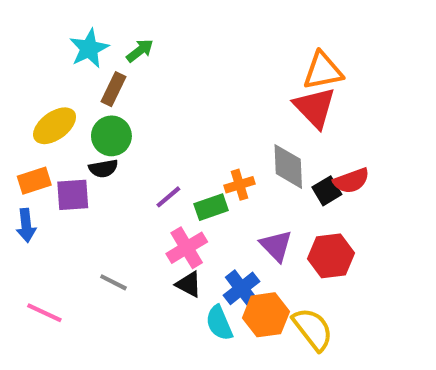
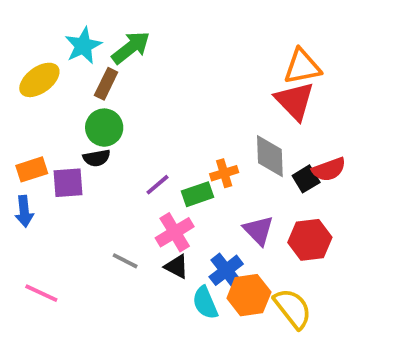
green arrow: (140, 51) -> (131, 48), size x1.5
yellow ellipse: (55, 126) -> (39, 80), moved
gray line: (113, 282) -> (125, 261), moved

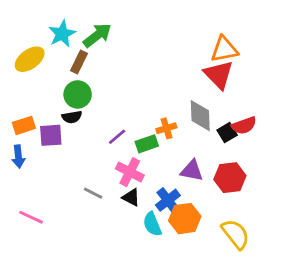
purple triangle: (258, 230) -> (192, 171), turned -35
pink cross: (175, 232) -> (130, 172), turned -32
yellow semicircle: (293, 308) -> (236, 234), moved

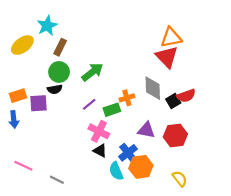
green arrow: (97, 35) -> (92, 72), moved
gray line: (93, 193) -> (57, 180), moved
yellow semicircle: (236, 234) -> (180, 179), size x0.7

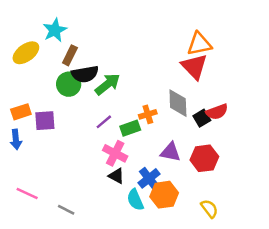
black semicircle: (55, 89) -> (85, 74), moved, size x1.5

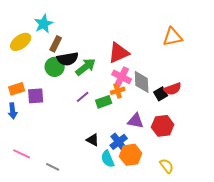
orange triangle: (199, 44) -> (173, 37), moved
red triangle: (194, 67) -> (119, 53), moved, turned 50
pink cross: (115, 153) -> (122, 77), moved

